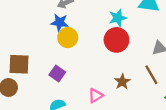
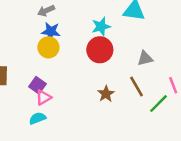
blue star: (60, 23) -> (51, 31), moved
pink triangle: (96, 96) -> (44, 97), moved

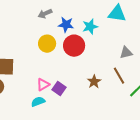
blue star: (51, 31) -> (66, 25), moved
red circle: (100, 50) -> (74, 46), moved
purple square: (37, 85) -> (59, 89), moved

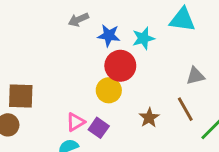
yellow circle: (47, 44) -> (109, 90), moved

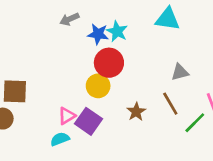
cyan star: (143, 38) -> (117, 31), moved, turned -30
purple square: (99, 128) -> (89, 121), size x1.4

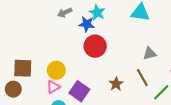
cyan star: (117, 31) -> (97, 13), moved
yellow circle: (98, 86) -> (56, 70), moved
pink triangle: (67, 116) -> (53, 87), moved

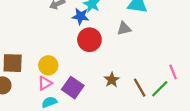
gray triangle: (150, 53) -> (124, 29), moved
brown line: (142, 78) -> (140, 88), moved

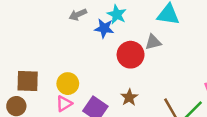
red circle: (89, 40) -> (131, 55), moved
brown star: (112, 80) -> (129, 97), moved

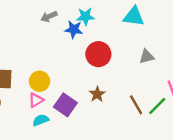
cyan star: (117, 15) -> (85, 16), turned -30
gray triangle: (153, 42) -> (147, 57), moved

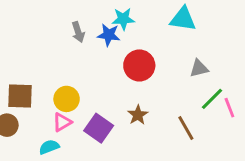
gray arrow: (49, 16) -> (78, 32), moved, turned -84
green line: (157, 106) -> (212, 99), moved
cyan semicircle: (41, 120) -> (49, 147), moved

